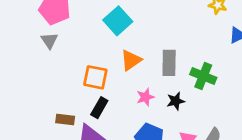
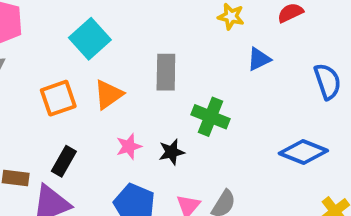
gray rectangle: (169, 63) -> (166, 72), moved
orange square: (95, 77) -> (58, 98), moved, turned -30

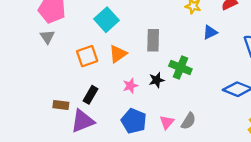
black star: (172, 152) -> (157, 80), moved

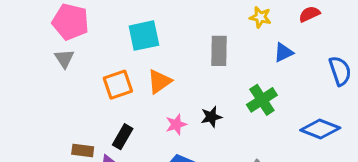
cyan square: (106, 20) -> (144, 36), turned 30
gray rectangle: (153, 40) -> (219, 51), moved
green cross: (180, 68) -> (262, 100), moved, turned 35

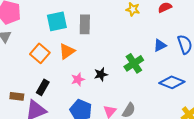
gray rectangle: (219, 51) -> (85, 24), moved
blue triangle: (283, 52) -> (160, 45), moved
orange square: (118, 85) -> (40, 53), turned -30

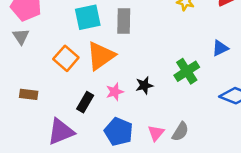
orange triangle: (67, 51) -> (101, 56), size x1.4
black rectangle: (43, 87) -> (85, 102), moved
brown rectangle: (17, 96) -> (29, 94), moved

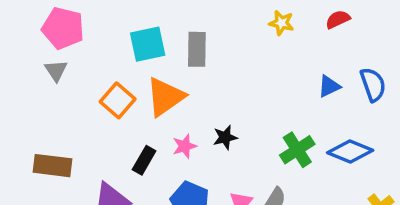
green cross: (187, 71) -> (297, 150), moved
brown rectangle: (29, 94) -> (52, 166), moved, size x1.5

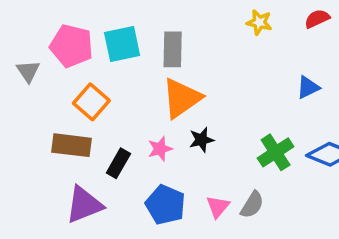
pink pentagon: (63, 28) -> (71, 46), moved
orange triangle: (165, 97) -> (182, 98), moved
brown rectangle: (52, 166) -> (71, 145), moved

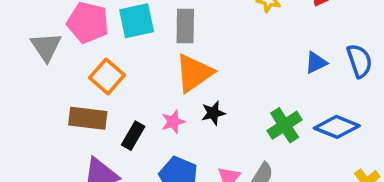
gray triangle: (28, 71) -> (46, 47), size x1.4

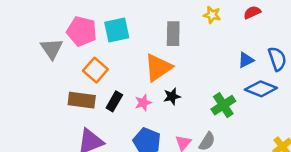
gray rectangle: (185, 26) -> (173, 34), moved
blue diamond: (337, 127) -> (261, 89), moved
black rectangle: (133, 136) -> (114, 101), moved

